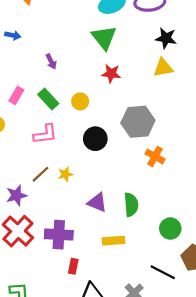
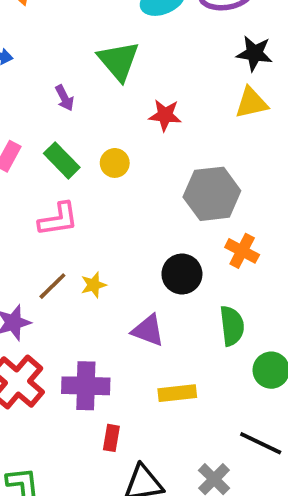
green triangle: (104, 38) -> (118, 61), moved
black circle: (95, 139) -> (182, 274), moved
green semicircle: (131, 205) -> (232, 326), moved

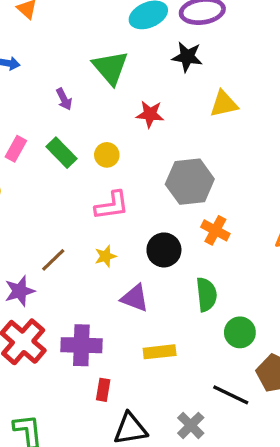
black star: (254, 53) -> (187, 57), moved
pink L-shape: (58, 219) -> (112, 205), moved
yellow star: (94, 285) -> (106, 256), moved

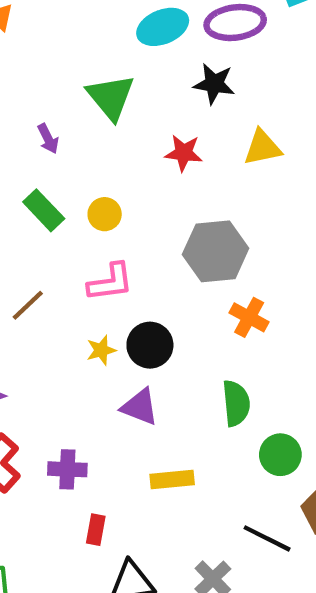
red star: (150, 114) -> (184, 153), moved
black circle: (164, 250) -> (150, 345), moved
brown line: (53, 260) -> (28, 305), moved
purple cross: (81, 345) -> (67, 469), size x0.7

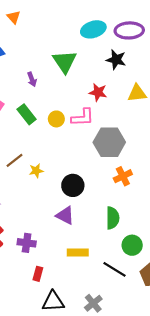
pink L-shape: (110, 282) -> (83, 117), moved
orange cross: (249, 317) -> (123, 176), turned 30
yellow star: (101, 350) -> (36, 171), moved
black line: (267, 538) -> (115, 269), moved

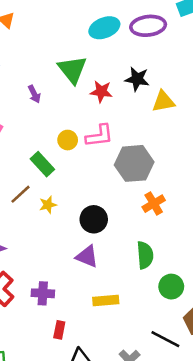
black star: (116, 60) -> (137, 79), moved
red star: (98, 92) -> (101, 92), moved
green rectangle: (27, 114) -> (42, 164), moved
black line: (115, 269) -> (165, 339), moved

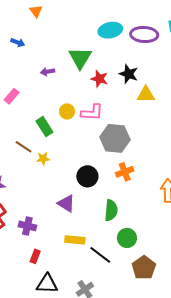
purple arrow: (34, 94) -> (48, 72), turned 96
brown line: (21, 194) -> (24, 147), turned 66
black circle: (94, 219) -> (87, 176), moved
black line: (165, 339) -> (100, 255), moved

